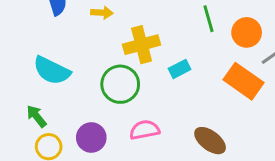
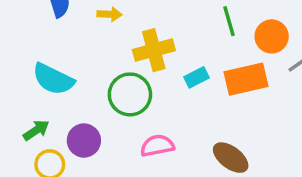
orange rectangle: (244, 81) -> (246, 79), moved, turned -48
green arrow: (36, 116) -> (36, 130), turned 95
purple circle: (91, 138) -> (84, 141), moved

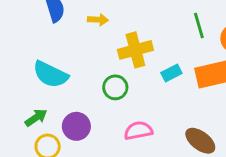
green circle: (130, 94) -> (115, 87), size x0.7

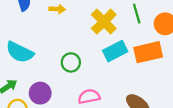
yellow cross: (135, 50) -> (104, 22), moved, turned -30
cyan rectangle: (171, 73) -> (115, 51), size x1.5

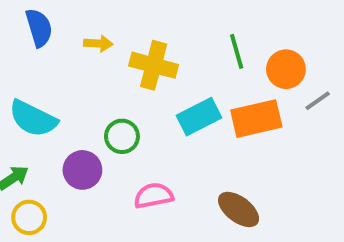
yellow cross: (104, 22) -> (154, 65), moved, turned -30
purple circle: (40, 93) -> (82, 170), moved

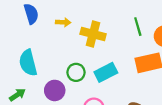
cyan rectangle: (199, 117) -> (106, 72), moved
cyan semicircle: (33, 119) -> (28, 63), turned 50

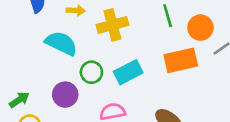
yellow cross: (93, 34) -> (112, 25), turned -30
cyan semicircle: (28, 63) -> (61, 43), moved, turned 130

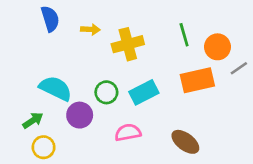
cyan semicircle: (61, 43) -> (56, 88), moved

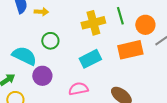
yellow arrow: (90, 29) -> (41, 12), moved
yellow cross: (128, 44) -> (93, 23), moved
green circle: (106, 92) -> (50, 41), moved

